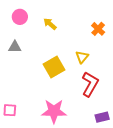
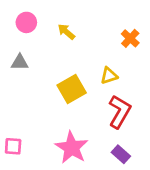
yellow triangle: (82, 57) -> (109, 76), turned 32
pink star: (54, 111) -> (72, 148), turned 30
purple rectangle: (102, 117) -> (121, 154), moved, turned 56

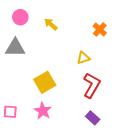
gray triangle: (20, 62) -> (15, 48), size x1.5
yellow square: (72, 89) -> (45, 82), moved
pink star: (72, 148) -> (43, 111), moved, size x0.7

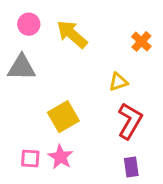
yellow arrow: (51, 24) -> (72, 34), size x1.6
pink square: (10, 112) -> (30, 158), moved
purple rectangle: (93, 118) -> (131, 167), turned 40

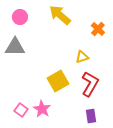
yellow arrow: (72, 34) -> (60, 15), moved
yellow square: (63, 117) -> (58, 81), moved
pink square: (30, 158) -> (21, 110), turned 32

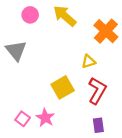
pink circle: (20, 17) -> (30, 15), moved
orange cross: (98, 29) -> (106, 31), size x1.6
gray triangle: (15, 47) -> (16, 51), turned 50

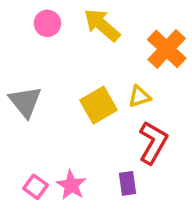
gray triangle: (16, 51) -> (25, 102), moved
yellow square: (63, 87) -> (99, 105), moved
purple rectangle: (98, 125) -> (127, 183), moved

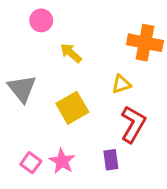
yellow arrow: (102, 25) -> (71, 53), moved, size x0.7
orange cross: (167, 49) -> (145, 43), turned -32
yellow square: (99, 105) -> (72, 108), moved

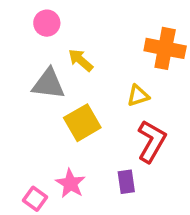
gray triangle: (22, 89) -> (49, 84), moved, turned -44
pink square: (31, 163) -> (35, 199), moved

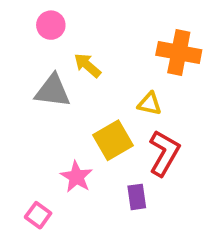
yellow triangle: (138, 96) -> (150, 104), turned 30
yellow square: (82, 123) -> (113, 140), moved
pink star: (70, 183) -> (76, 177), moved

